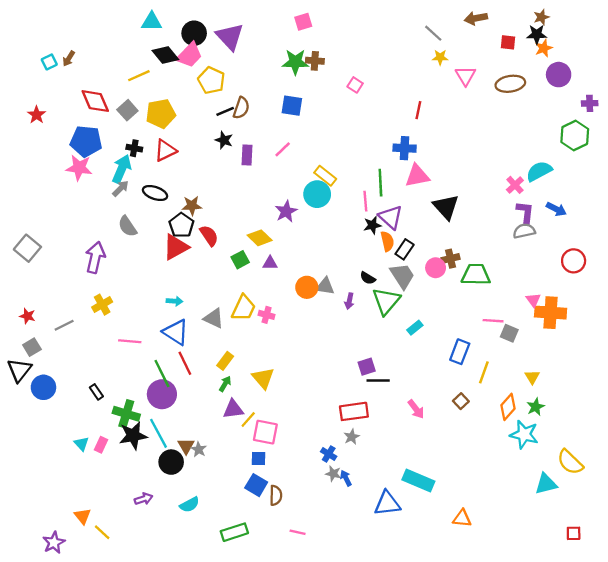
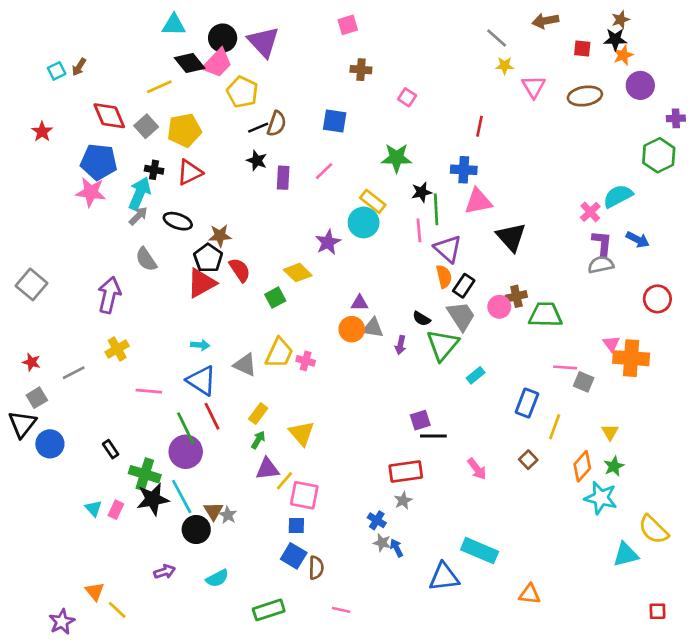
green star: (295, 62) -> (397, 158), moved
black star: (372, 225) -> (422, 192), moved
purple triangle: (270, 263) -> (360, 303), moved

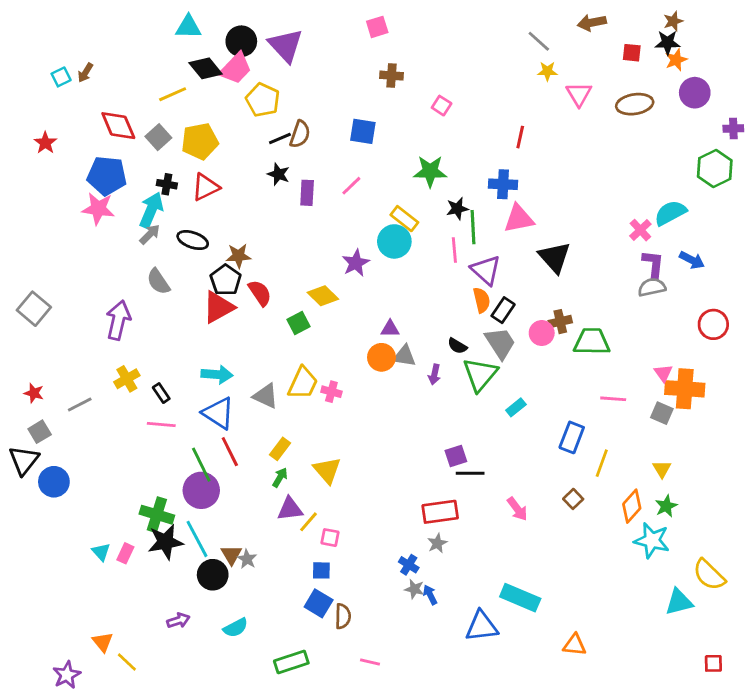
cyan arrow: (200, 345) -> (217, 374), size x1.5
gray square: (584, 382) -> (662, 413), moved
black rectangle: (111, 449) -> (161, 393), moved
pink square: (304, 495) -> (330, 538), size x0.6

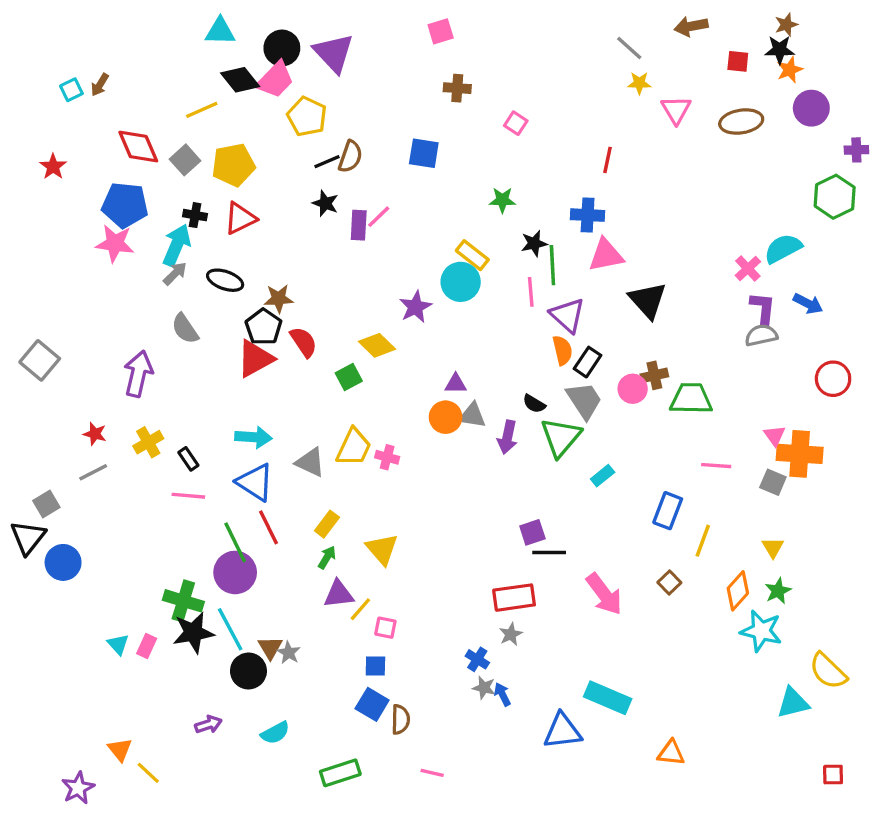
green star: (430, 171) -> (502, 200), size x0.7
pink line: (351, 186) -> (379, 217), moved
purple arrow: (434, 374) -> (507, 437), size x1.4
red star: (34, 393) -> (95, 434), moved
pink arrow: (517, 509) -> (604, 594), size x1.5

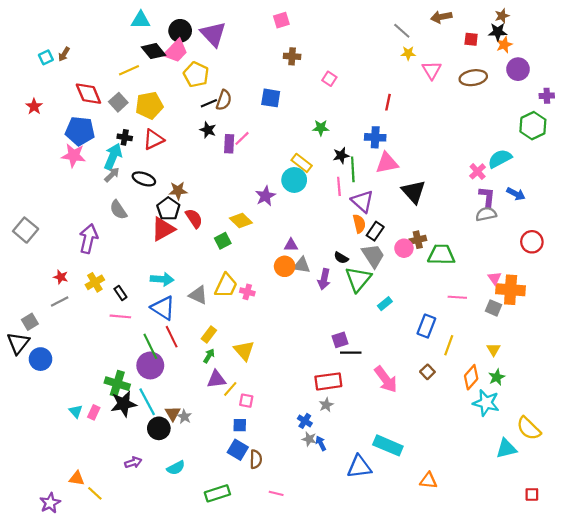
orange triangle: (120, 750) -> (77, 478), turned -42

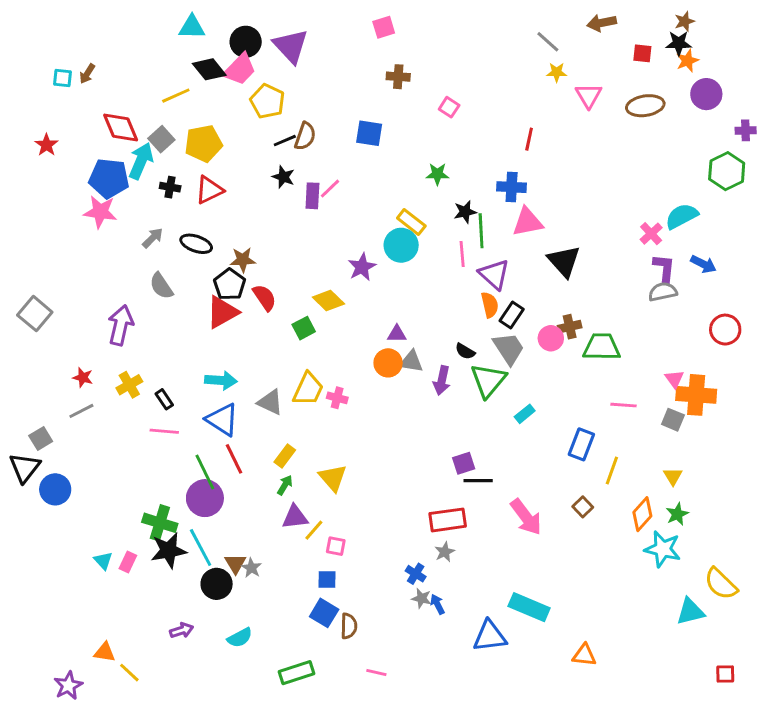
cyan square: (46, 57) -> (62, 78), turned 32
cyan arrow: (113, 157) -> (141, 161), moved

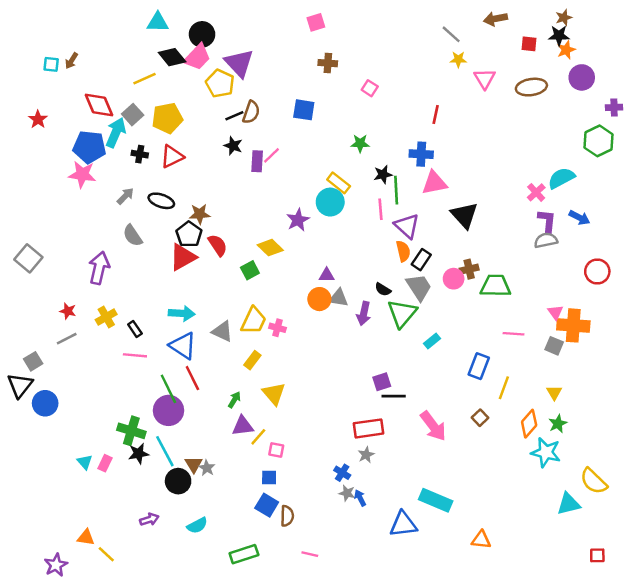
purple triangle: (291, 46) -> (239, 63), moved
yellow rectangle: (285, 456) -> (252, 360), moved
black star: (169, 550) -> (139, 454), size x0.7

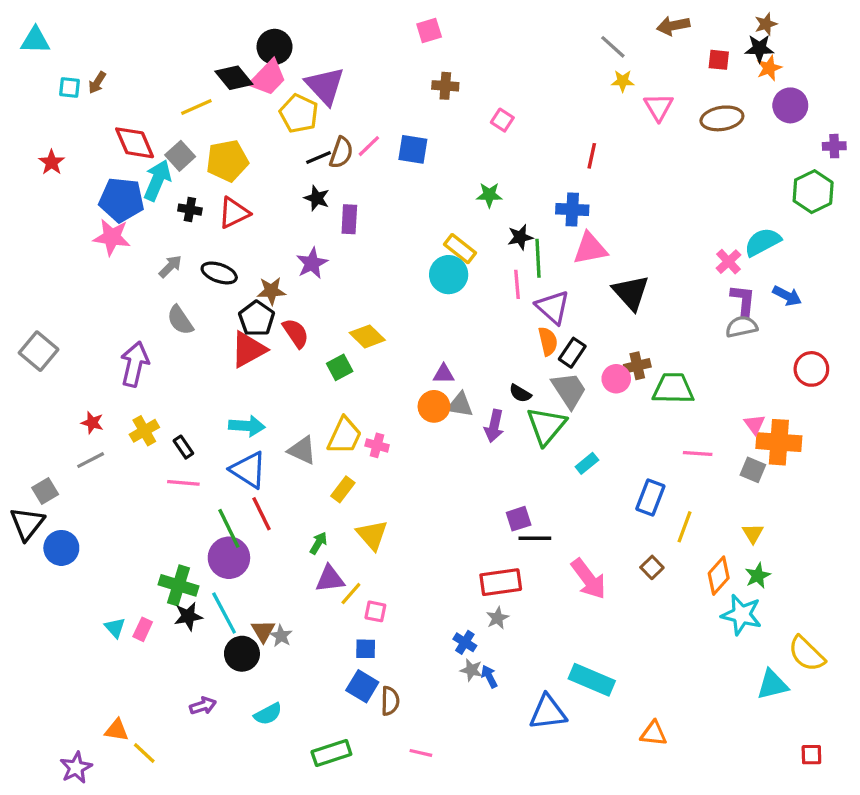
cyan triangle: (158, 22) -> (35, 40), moved
pink line: (271, 155) -> (369, 146), moved
purple star: (298, 220) -> (312, 263), moved

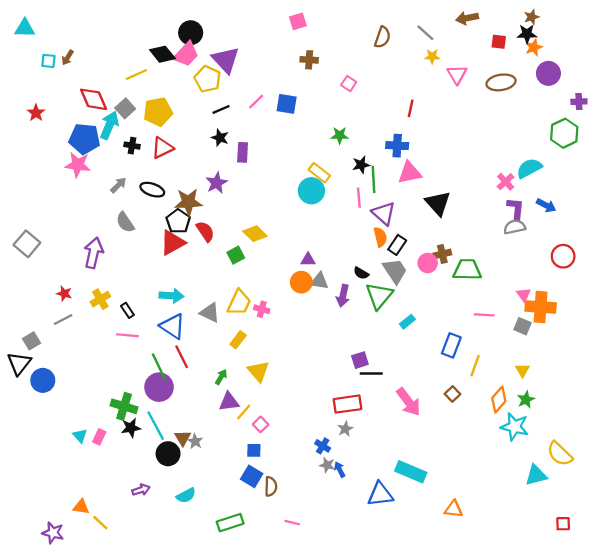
brown semicircle: (341, 153) -> (383, 37), moved
brown star: (271, 291) -> (188, 202), size x1.4
pink square: (375, 611) -> (261, 424), turned 35
purple star: (76, 768) -> (53, 533), turned -30

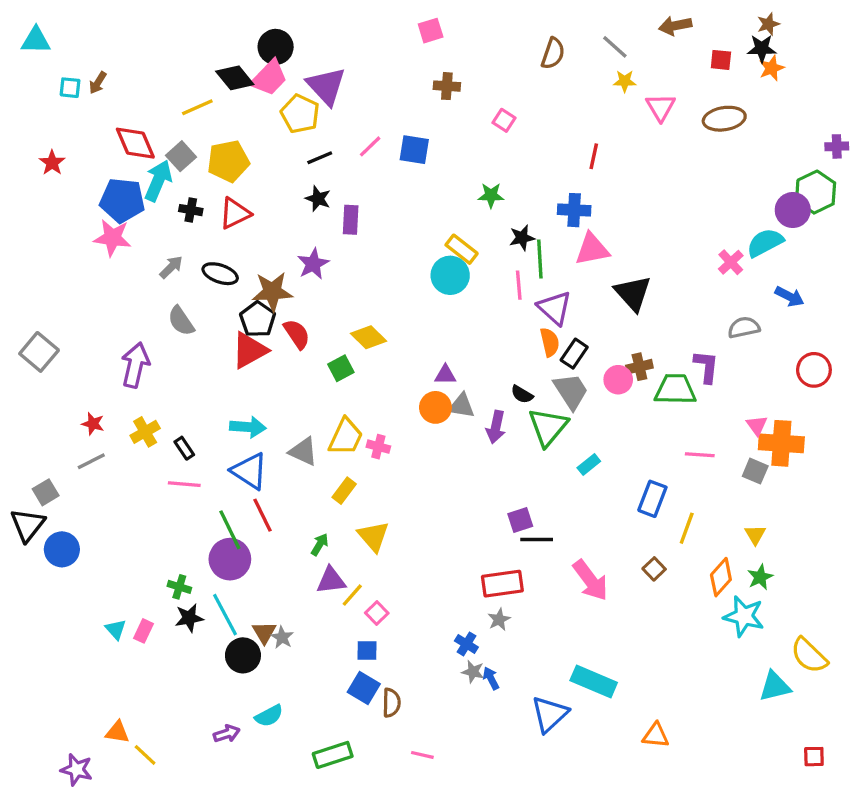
purple circle: (548, 73) -> (793, 210), moved
purple L-shape: (516, 209) -> (706, 367), moved
green cross: (124, 406) -> (179, 587), size x0.6
purple arrow: (141, 490) -> (227, 734), moved
blue triangle: (380, 494) -> (550, 714), turned -36

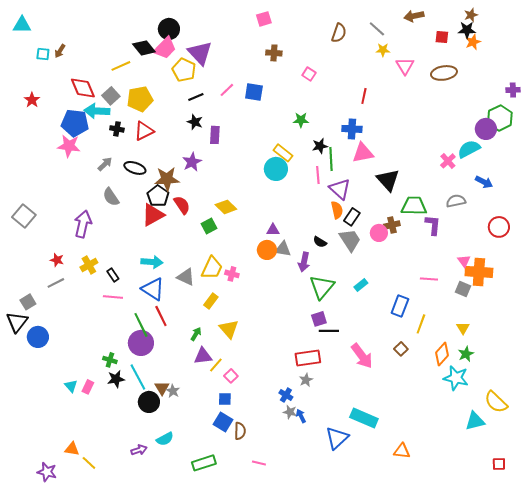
cyan arrow: (158, 181) -> (97, 111), turned -110
green trapezoid: (675, 389) -> (414, 206), moved
green triangle: (548, 427) -> (322, 287), moved

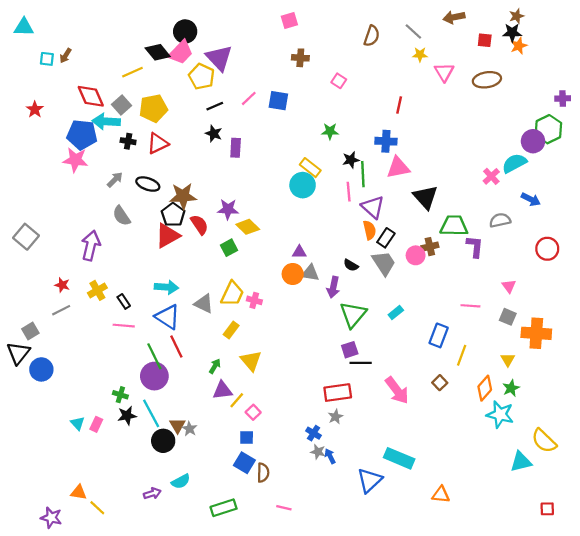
purple star: (192, 162) -> (228, 209), moved, turned 30
orange cross: (479, 272) -> (536, 333), moved

